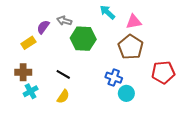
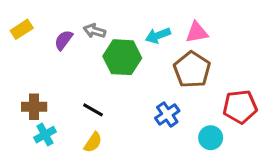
cyan arrow: (107, 12) -> (158, 35), moved, turned -63
yellow rectangle: (28, 43) -> (22, 29), moved
blue cross: (114, 78) -> (167, 114), turned 35
cyan circle: (126, 93) -> (211, 138), moved

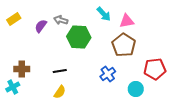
cyan arrow: (158, 35) -> (104, 14), moved, turned -112
black line: (93, 110) -> (60, 71), turned -40
cyan cross: (45, 135) -> (13, 87), moved

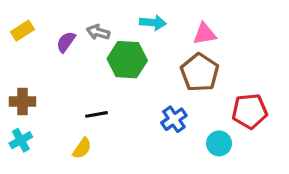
cyan arrow: (104, 14) -> (153, 23), moved, turned -42
brown cross: (22, 69) -> (22, 102), moved
yellow semicircle: (60, 92) -> (82, 148), moved

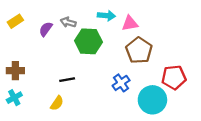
pink triangle: (205, 34) -> (130, 23), moved
cyan circle: (219, 143) -> (152, 100), size x1.6

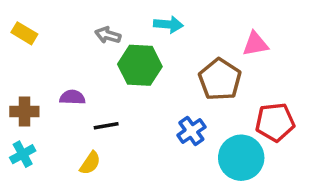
yellow rectangle: (15, 21) -> (24, 33), turned 64
pink triangle: (130, 23) -> (255, 44), moved
purple semicircle: (46, 29) -> (72, 97), moved, turned 56

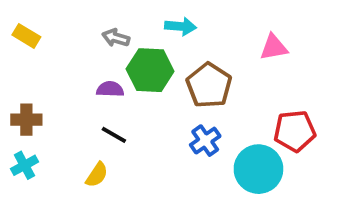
brown pentagon: (220, 80) -> (209, 85), moved
purple semicircle: (72, 97) -> (110, 89), moved
black line: (106, 126) -> (114, 135), turned 40

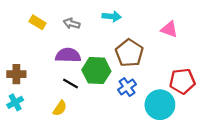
yellow rectangle: (26, 36) -> (38, 22), moved
pink triangle: (274, 47) -> (169, 29), turned 30
green hexagon: (150, 70) -> (96, 71), moved
purple semicircle: (110, 89) -> (68, 55), size x1.5

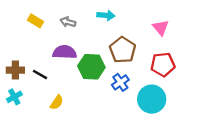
pink triangle: (169, 29) -> (161, 28), turned 30
red pentagon: (182, 81) -> (163, 64), moved
black line: (70, 84) -> (40, 75), moved

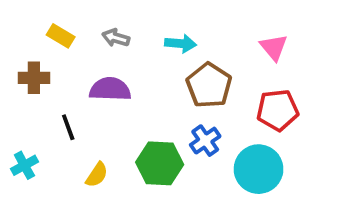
cyan arrow: (106, 15) -> (180, 44), moved
green hexagon: (91, 67) -> (160, 163), moved
brown cross: (15, 70) -> (34, 78), moved
black line: (40, 75) -> (68, 127), turned 40

